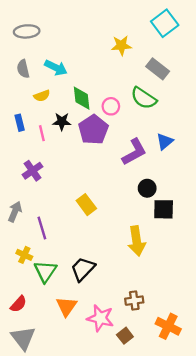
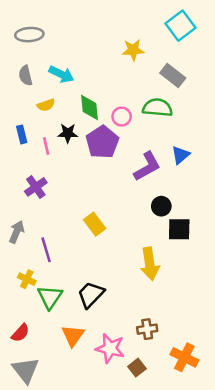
green semicircle: (144, 98) -> (157, 108), turned 152

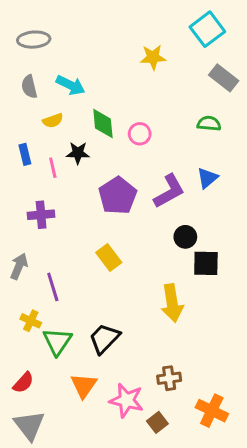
gray rectangle: (173, 76) -> (224, 78), moved
green semicircle: (157, 108) -> (209, 123), moved, size x0.7
purple pentagon: (102, 142) -> (118, 196), moved
purple cross: (36, 187) -> (41, 215), turned 30

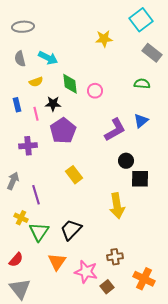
purple pentagon: (118, 196) -> (63, 131), moved

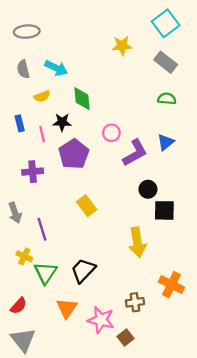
gray rectangle: (152, 53) -> (166, 62), moved
pink circle: (95, 91) -> (111, 133), moved
gray arrow: (13, 181) -> (15, 213), turned 138
orange cross: (144, 279) -> (171, 285), moved

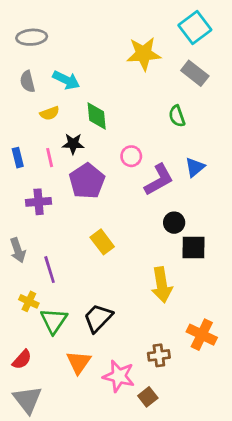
yellow star: (122, 46) -> (144, 54), size x1.4
green semicircle: (167, 99) -> (177, 116), moved, turned -114
blue rectangle: (20, 123) -> (18, 158), moved

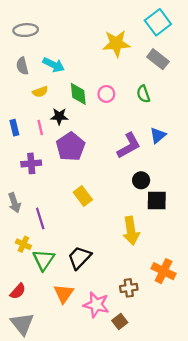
pink circle: (131, 156) -> (106, 94), moved

